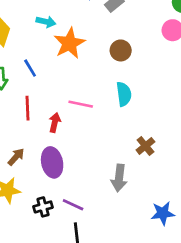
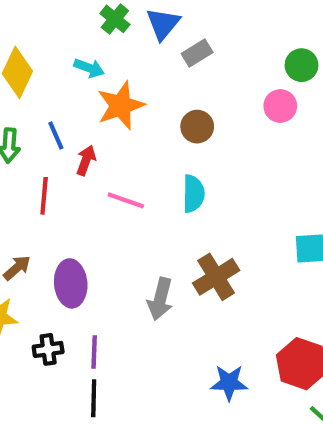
red arrow: (55, 122) -> (86, 160), moved
brown cross: (145, 146) -> (216, 277), size x1.5
gray arrow: (119, 178) -> (160, 299), moved
purple line: (73, 205) -> (94, 352), turned 60

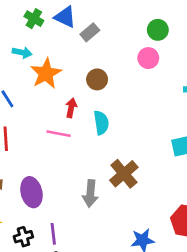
blue triangle: (163, 24) -> (65, 17), turned -35
red arrow: (86, 160) -> (71, 108), moved

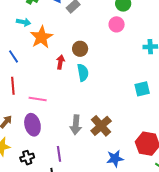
brown circle: (97, 79) -> (80, 49), moved
pink line: (59, 134) -> (38, 99), moved
brown cross: (124, 174) -> (101, 126), moved
purple line: (53, 234) -> (59, 154), moved

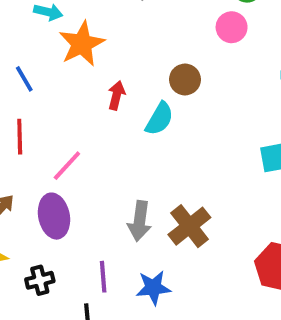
brown circle: (80, 49) -> (185, 80), moved
cyan semicircle: (83, 73) -> (159, 119), turned 36
pink line: (38, 99) -> (67, 166), turned -60
blue star: (115, 158) -> (153, 288), moved

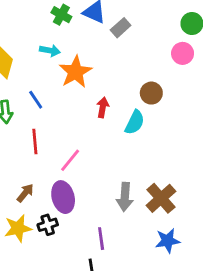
black cross: (40, 280) -> (48, 225), moved
blue star: (153, 288) -> (167, 241), moved

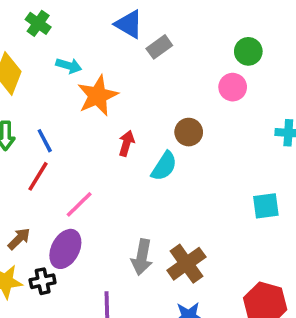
green cross: (61, 15) -> (38, 23), moved
blue line: (36, 100) -> (45, 141), moved
red line: (35, 141) -> (38, 176), turned 30
purple ellipse: (63, 197) -> (65, 249), turned 36

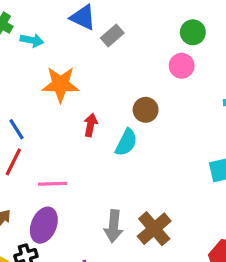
cyan arrow: (69, 66) -> (32, 40), moved
orange star: (98, 96) -> (61, 84), turned 30
pink line: (79, 204) -> (53, 184), turned 48

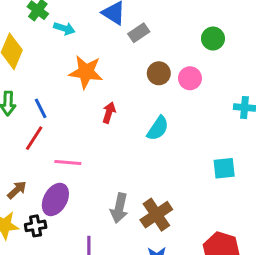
pink circle: (182, 66) -> (190, 78), moved
brown circle: (146, 110) -> (159, 73), moved
cyan semicircle: (126, 142) -> (158, 128), moved

